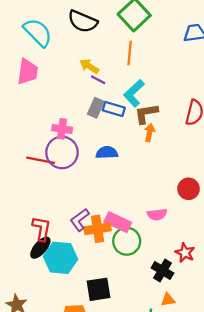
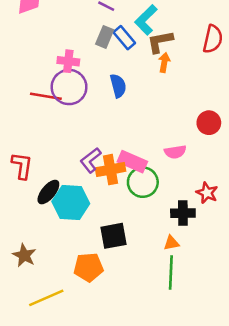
blue rectangle: (114, 109) -> (124, 38), turned 35
blue semicircle: (107, 153) -> (118, 86), turned 80
red L-shape: (42, 229) -> (22, 166), moved
black cross: (162, 271) -> (183, 213), turned -30
orange triangle: (168, 300) -> (171, 243), moved

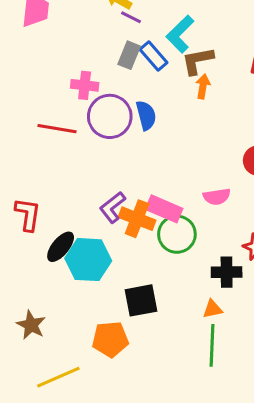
purple circle: (69, 87) -> (110, 116), moved
orange cross: (111, 170) -> (137, 219), turned 32

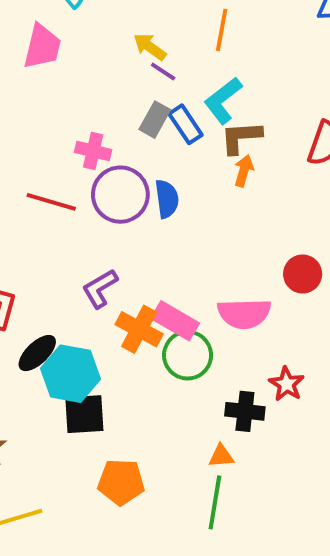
pink semicircle: (217, 197) -> (244, 314), size x1.5
purple L-shape: (112, 207) -> (100, 288), moved
black square: (141, 300) -> (84, 414), moved
orange pentagon: (110, 339) -> (121, 482), moved

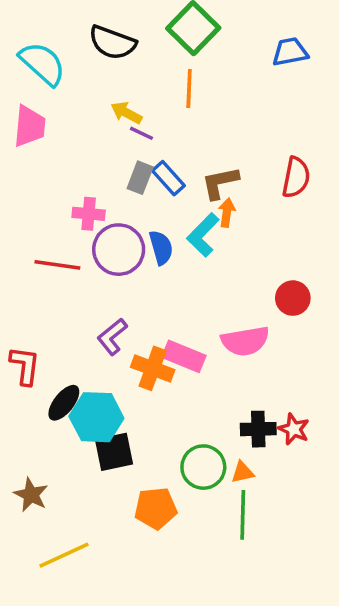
cyan L-shape: (223, 100) -> (203, 235), moved
green circle: (188, 355) -> (203, 467), moved
red star: (287, 384) -> (294, 429), moved

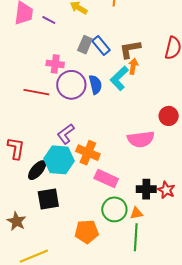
purple line: (142, 133) -> (49, 20), moved
pink rectangle: (184, 356) -> (106, 179), moved
cyan hexagon: (96, 417) -> (59, 160), moved
black square: (114, 452) -> (48, 199), moved

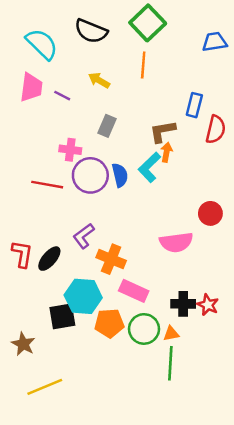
blue rectangle: (101, 46) -> (194, 105), moved, turned 54
cyan hexagon: (59, 160) -> (83, 296), moved
black ellipse: (37, 170) -> (49, 259), moved
orange pentagon: (87, 232) -> (109, 323), moved

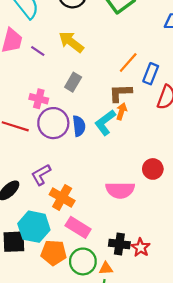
orange line: (143, 65) -> (128, 63), moved, turned 30
yellow arrow: (99, 80) -> (71, 42), size x1.4

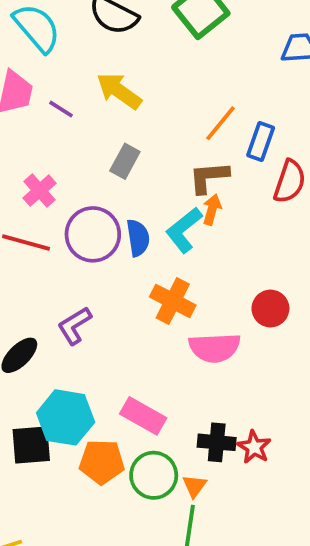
pink cross: (39, 99) -> (40, 191), moved, turned 36
orange cross: (62, 198) -> (173, 301), moved
orange triangle: (106, 268) -> (194, 486), turned -48

